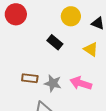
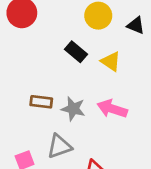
yellow triangle: (91, 49) -> (111, 61), moved

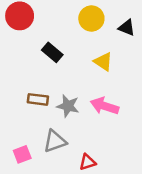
black rectangle: (76, 52) -> (52, 52), moved

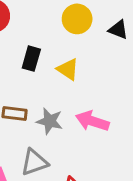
black rectangle: (52, 52) -> (31, 59), turned 66
yellow triangle: (103, 62) -> (68, 69), moved

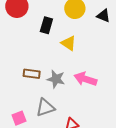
black rectangle: (31, 59) -> (46, 25), moved

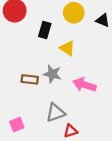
gray star: (56, 79) -> (52, 74), moved
gray triangle: (45, 108) -> (55, 113), moved

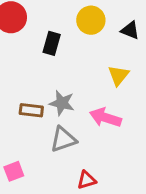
yellow triangle: (67, 48) -> (118, 75), moved, turned 35
gray triangle: (55, 113) -> (63, 139), moved

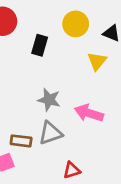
yellow triangle: (118, 75) -> (97, 61), moved
brown rectangle: (31, 110) -> (21, 141), moved

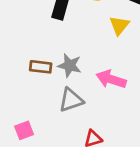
brown rectangle: (21, 141) -> (41, 67), moved

